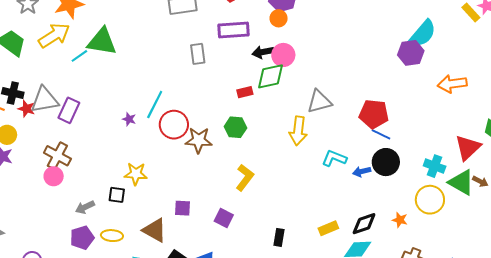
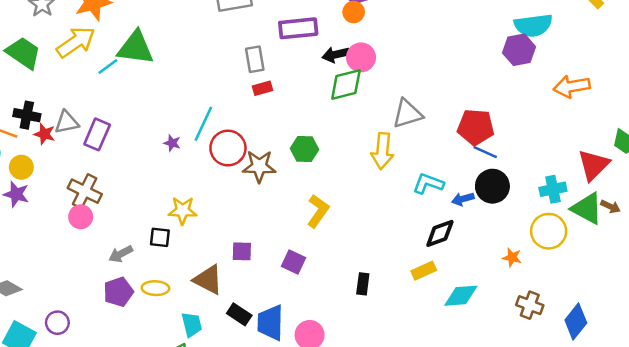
cyan semicircle: (423, 34) -> (533, 25), turned 44
red rectangle: (245, 92) -> (262, 88), moved
gray triangle: (45, 100) -> (67, 122), size x0.7
cyan cross: (435, 166) -> (553, 189), turned -30
black diamond: (364, 224) -> (440, 233), moved

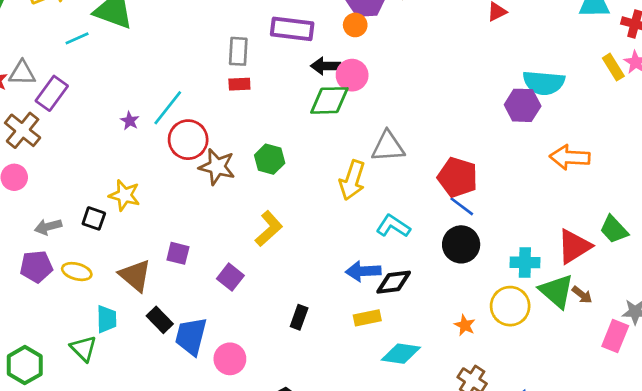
cyan line: (108, 67) -> (77, 38), moved
brown cross: (85, 191) -> (23, 130), moved
blue arrow: (463, 199) -> (363, 271), moved, size x1.4

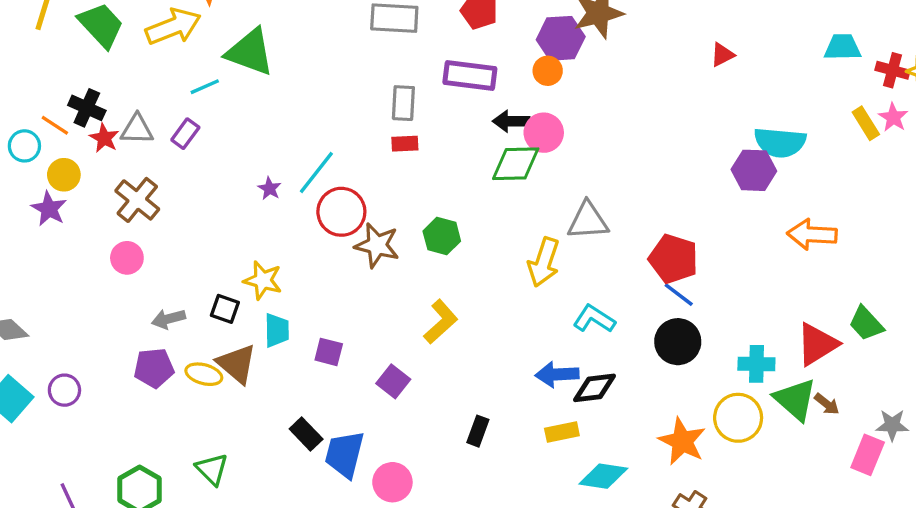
purple rectangle: (52, 93) -> (185, 134), moved, size x0.7
brown triangle: (135, 275) -> (237, 364), moved
cyan trapezoid: (107, 319) -> (277, 330), moved
orange star: (465, 325) -> (682, 441), size x1.8

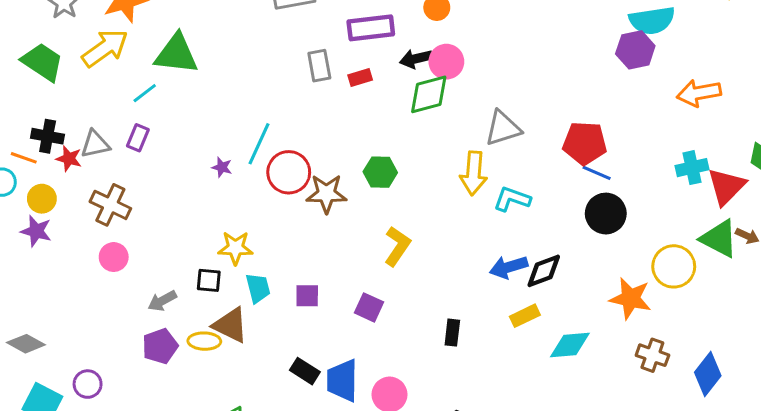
red rectangle: (405, 144) -> (360, 78), moved
cyan L-shape: (594, 319) -> (512, 199), moved
cyan cross: (756, 364) -> (692, 168), moved

